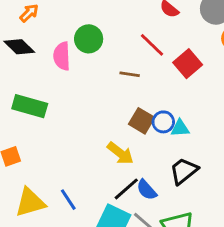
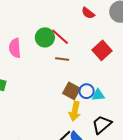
green circle: (89, 39) -> (45, 37), moved
red line: (152, 45) -> (60, 37), moved
yellow arrow: (120, 153) -> (75, 111), moved, turned 66

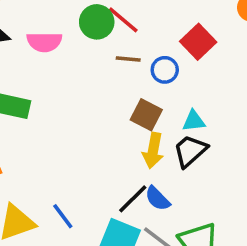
pink semicircle: (15, 48) -> (44, 42), turned -84
blue circle: (87, 91) -> (165, 70), moved
black trapezoid: (102, 125) -> (190, 151), moved

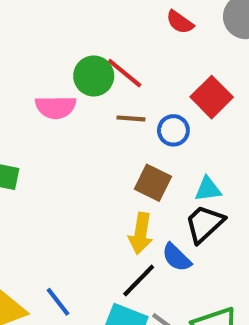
pink semicircle: (44, 42) -> (56, 107), moved
yellow arrow: (153, 151) -> (141, 233), moved
blue semicircle: (158, 199) -> (177, 257), moved

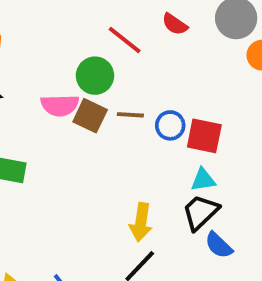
red line: (125, 73) -> (125, 40), moved
red square: (212, 97) -> (204, 136), moved, turned -33
brown square: (153, 183) -> (90, 116), moved
blue semicircle: (177, 257) -> (219, 245), moved

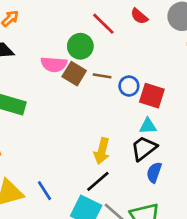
blue semicircle: (219, 245) -> (154, 172), turned 60

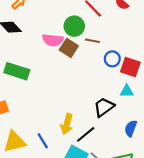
brown line: (102, 76) -> (92, 41), moved
black trapezoid: (144, 148) -> (104, 107), moved
yellow arrow: (102, 151) -> (67, 124), moved

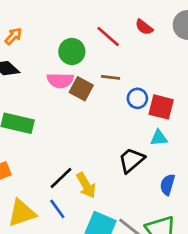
green circle: (74, 26) -> (72, 51), moved
yellow arrow: (67, 124) -> (86, 185), turned -42
black line: (86, 134) -> (61, 178), moved

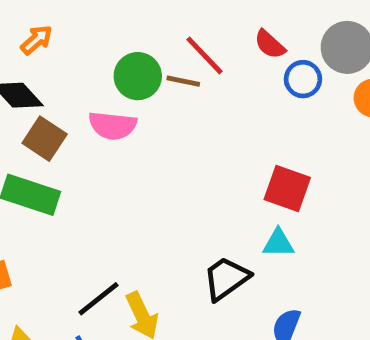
brown line: (111, 77) -> (183, 81), moved
brown square: (81, 89) -> (45, 139), moved
blue circle: (137, 98) -> (303, 79), moved

